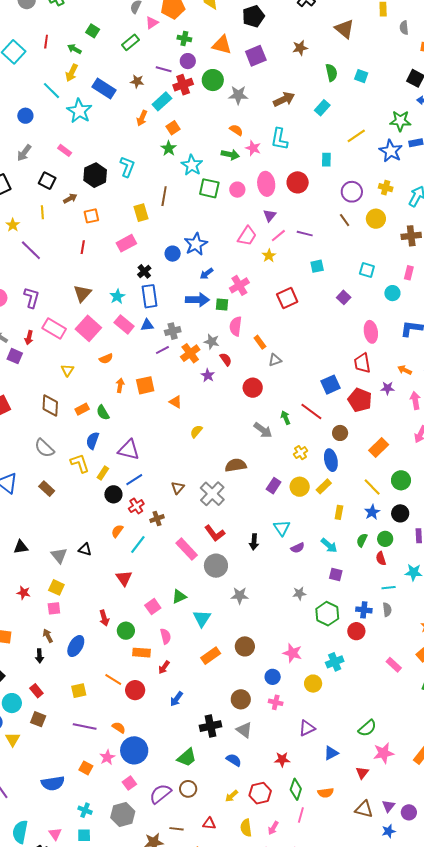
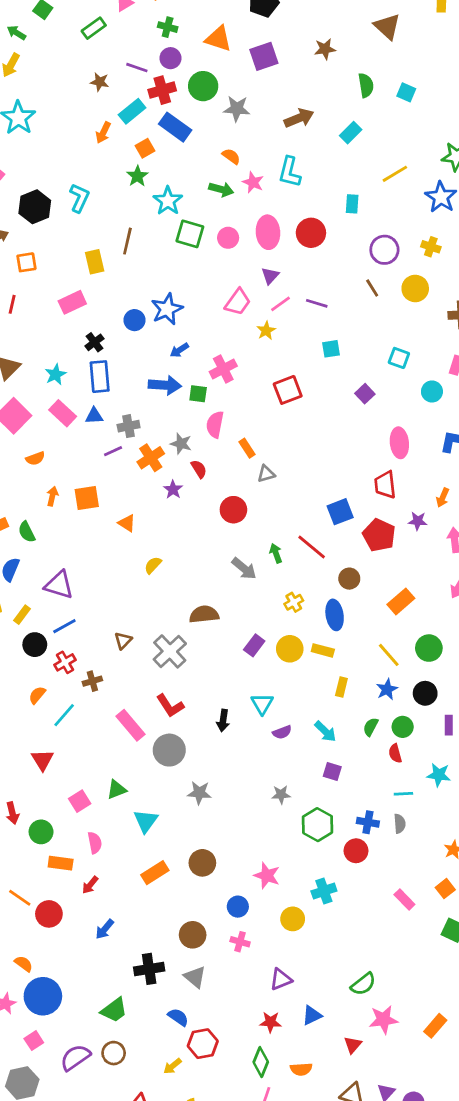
blue rectangle: (104, 89) -> (175, 127), moved
orange arrow: (405, 370) -> (443, 498), turned -96
yellow rectangle: (324, 486) -> (323, 650), turned 56
red star: (282, 759) -> (270, 1022), moved
red hexagon: (260, 793) -> (203, 1044), moved

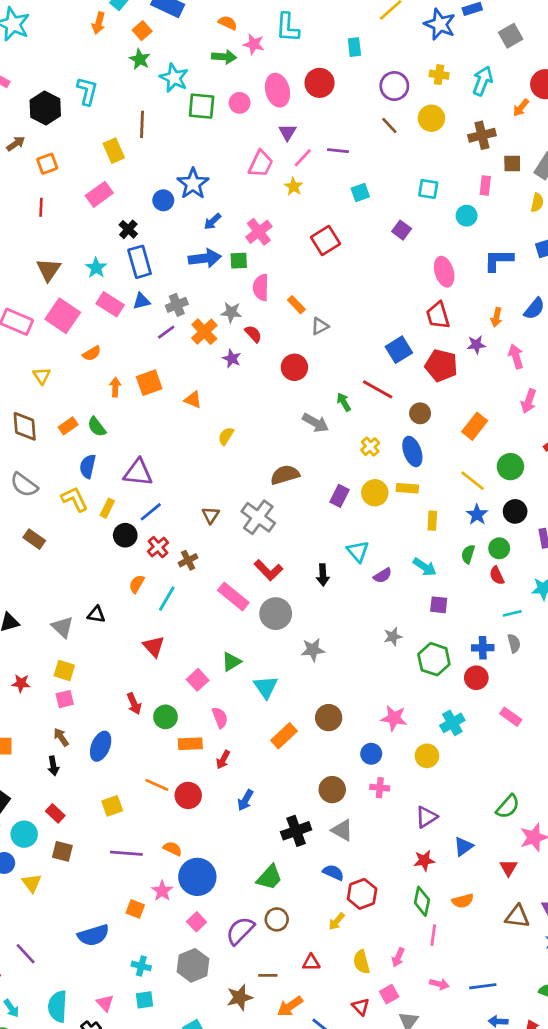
pink rectangle: (404, 900) -> (511, 717), moved

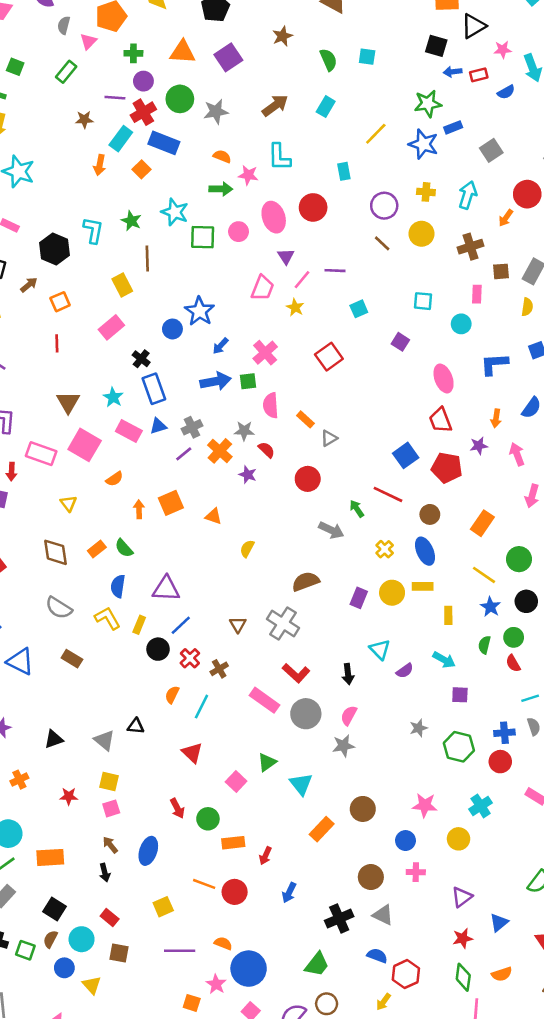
green star: (140, 59) -> (131, 221), moved
pink semicircle: (220, 718) -> (349, 715), moved, turned -126

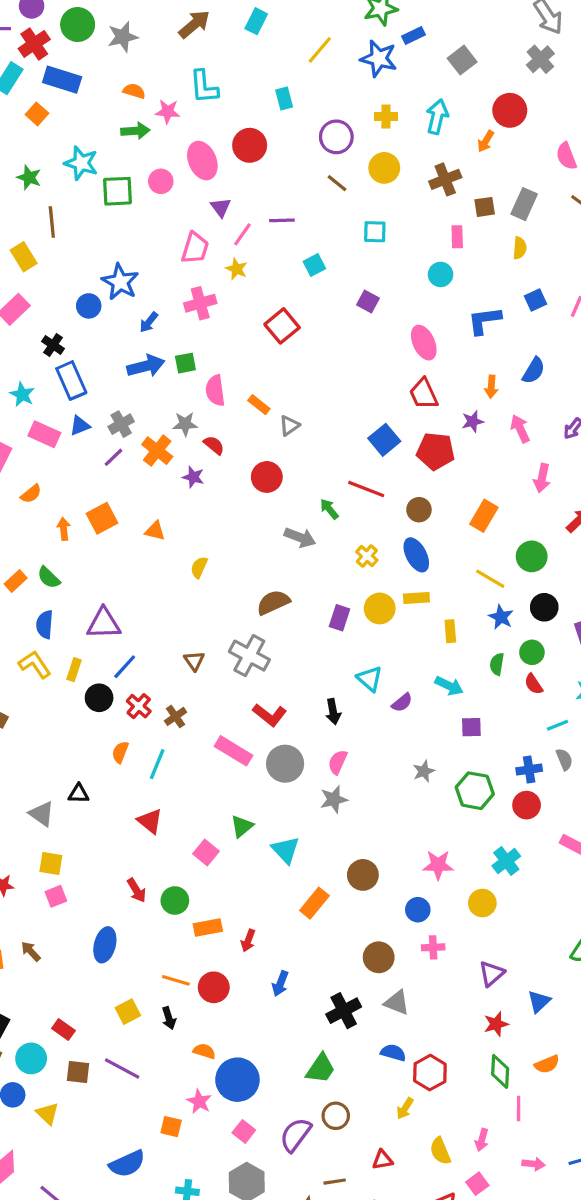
cyan square: (423, 301) -> (375, 232), moved
pink cross: (265, 353) -> (200, 303), moved, turned 30
brown arrow: (110, 845) -> (31, 951), moved
black arrow: (105, 873) -> (169, 1018), moved
purple line: (180, 951) -> (122, 1069), moved, turned 32

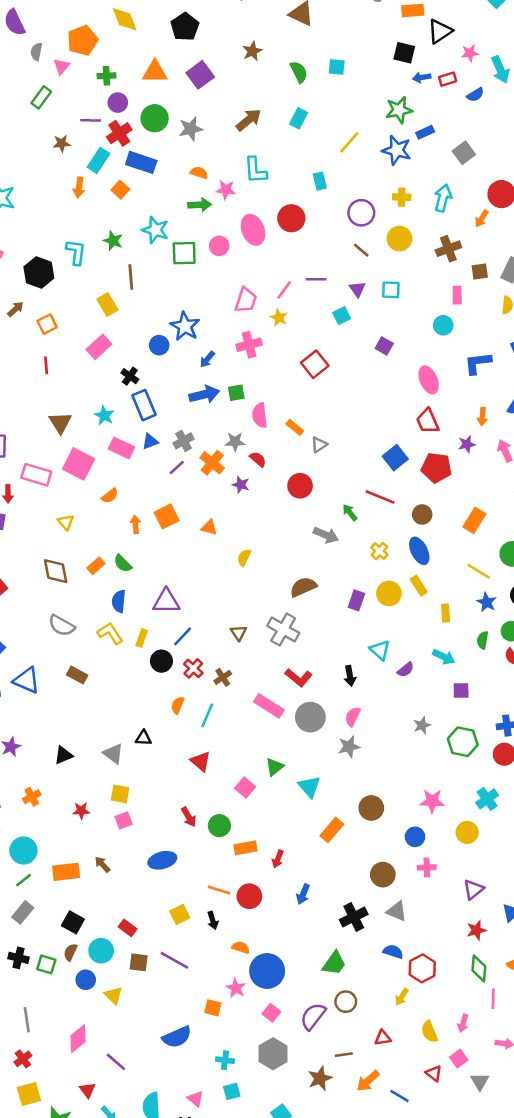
purple triangle: (221, 207) -> (357, 289), moved
yellow rectangle: (416, 598) -> (419, 586), turned 60
blue ellipse: (105, 945) -> (162, 860), turned 60

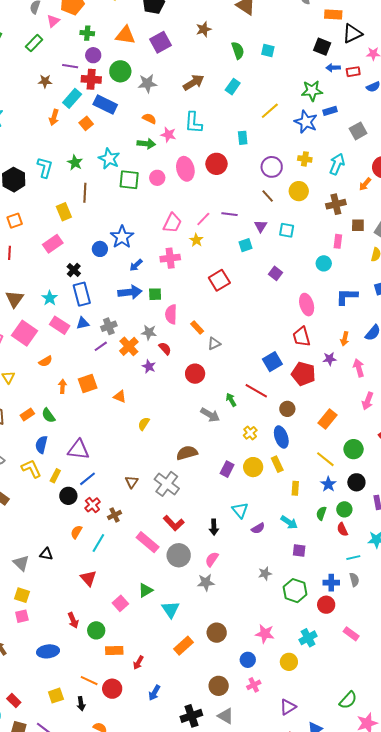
red cross: (119, 133) -> (91, 79), turned 30
pink cross: (427, 867) -> (254, 685), turned -32

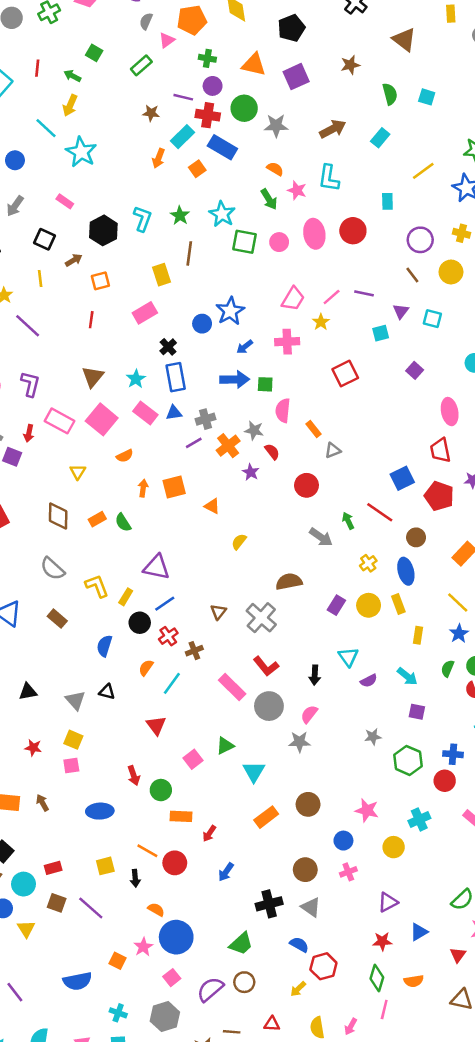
green arrow: (146, 144) -> (269, 199), turned 48
blue semicircle: (41, 445) -> (104, 646), moved
red rectangle: (14, 701) -> (53, 868), turned -64

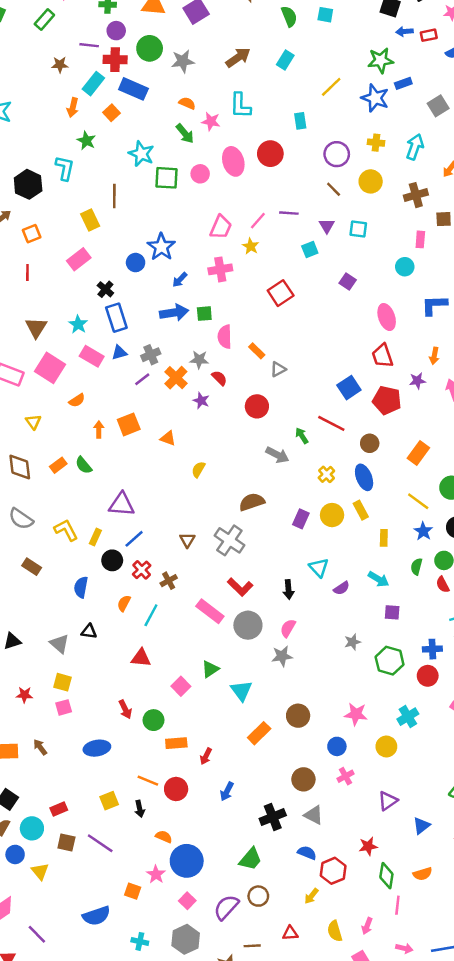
green star: (180, 216) -> (86, 141), moved
red triangle: (156, 725) -> (141, 658), turned -40
red star: (382, 941) -> (368, 846), moved

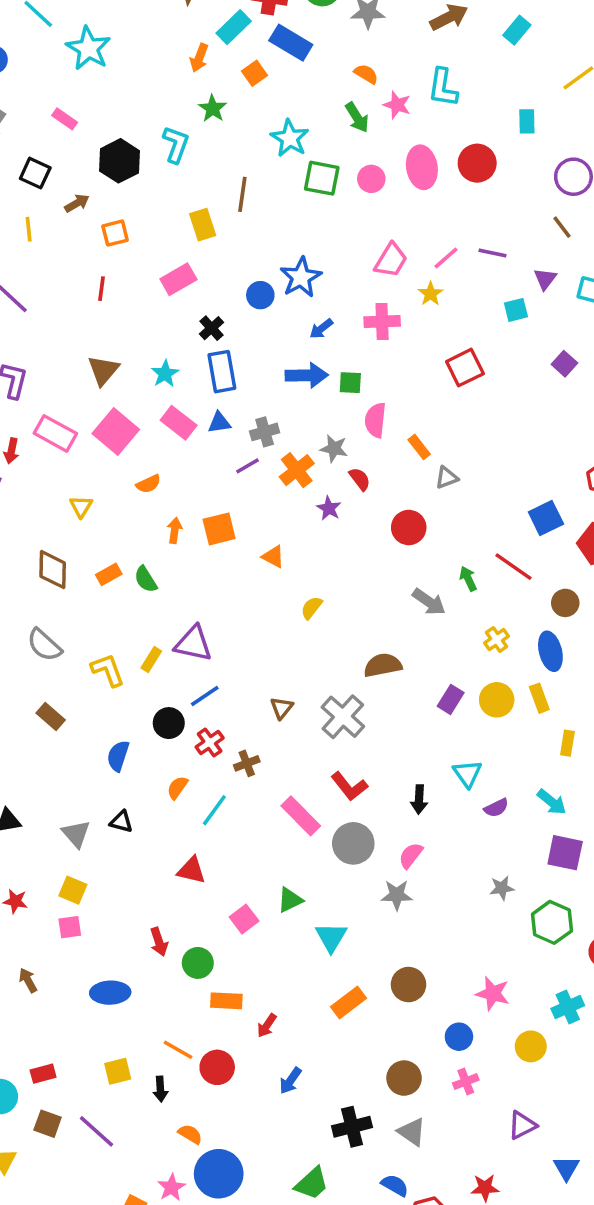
yellow rectangle: (95, 537) -> (151, 660), moved
purple square: (392, 612) -> (565, 853), size x1.5
blue triangle: (421, 826) -> (566, 1168), turned -30

